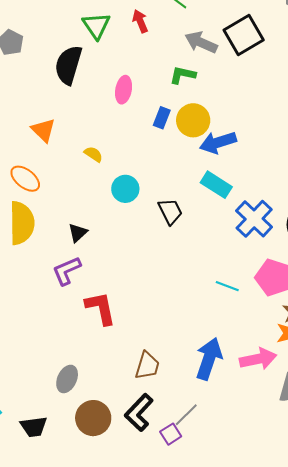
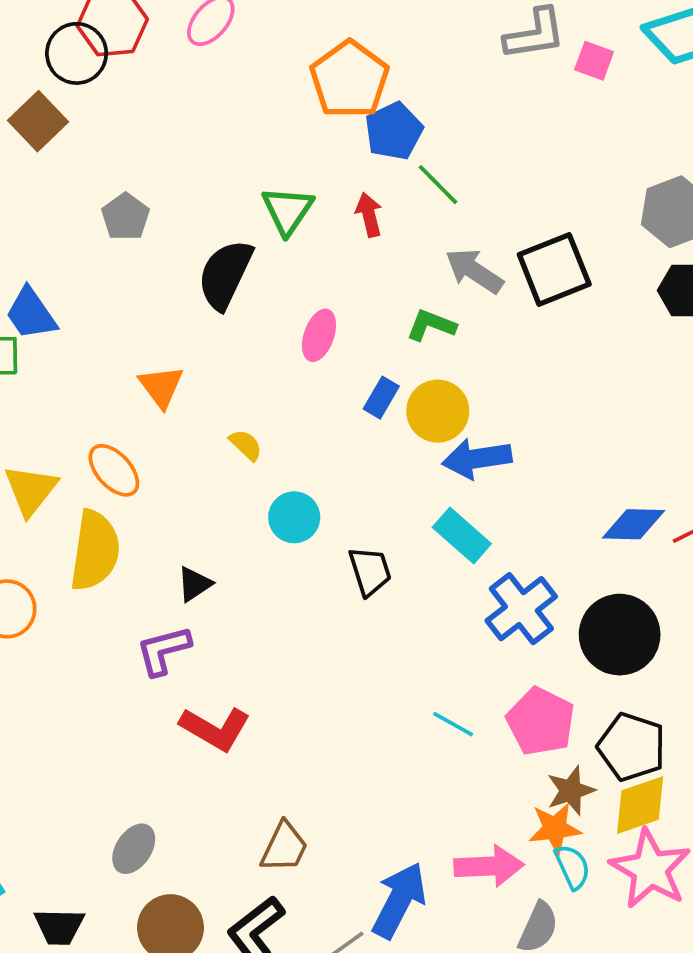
red L-shape: (101, 308) -> (215, 729), turned 123
blue arrow: (209, 359) -> (399, 900), moved

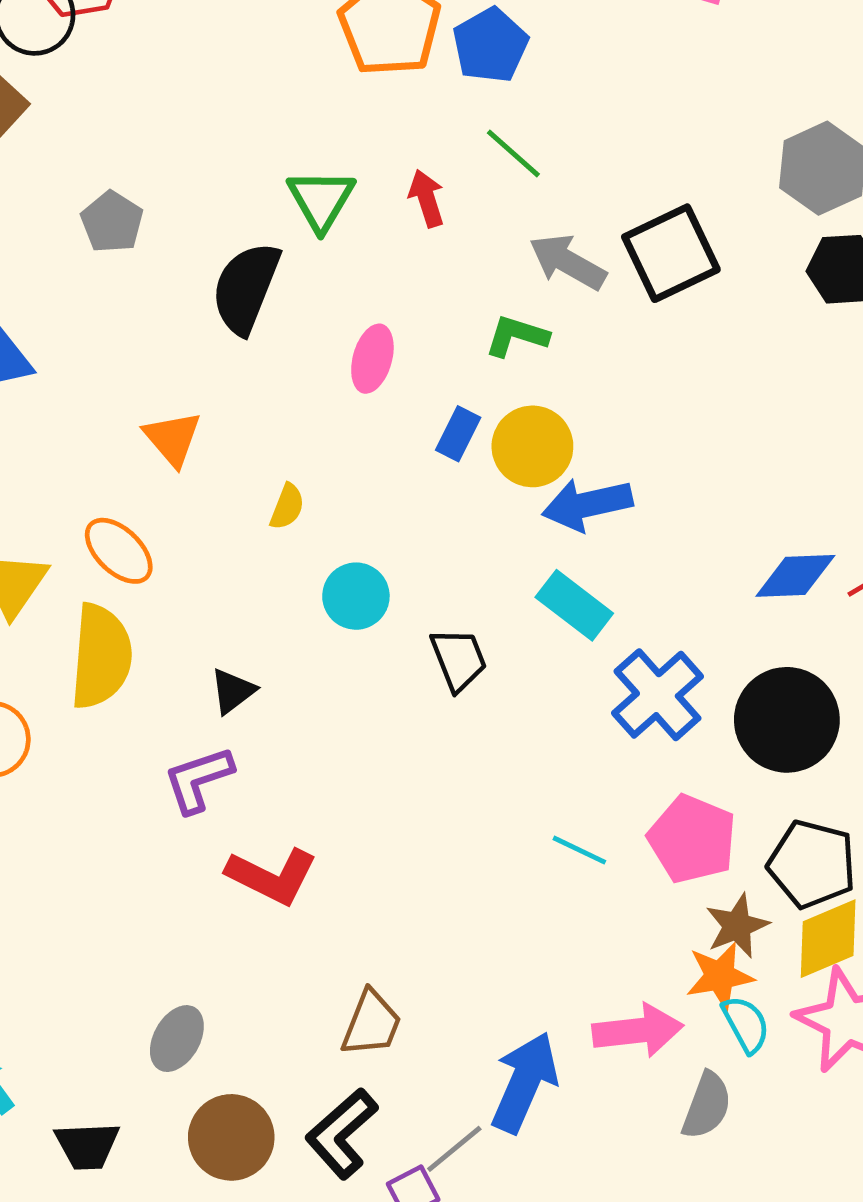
blue pentagon: (394, 131) -> (490, 45), moved
yellow semicircle: (246, 445) -> (287, 507), turned 72

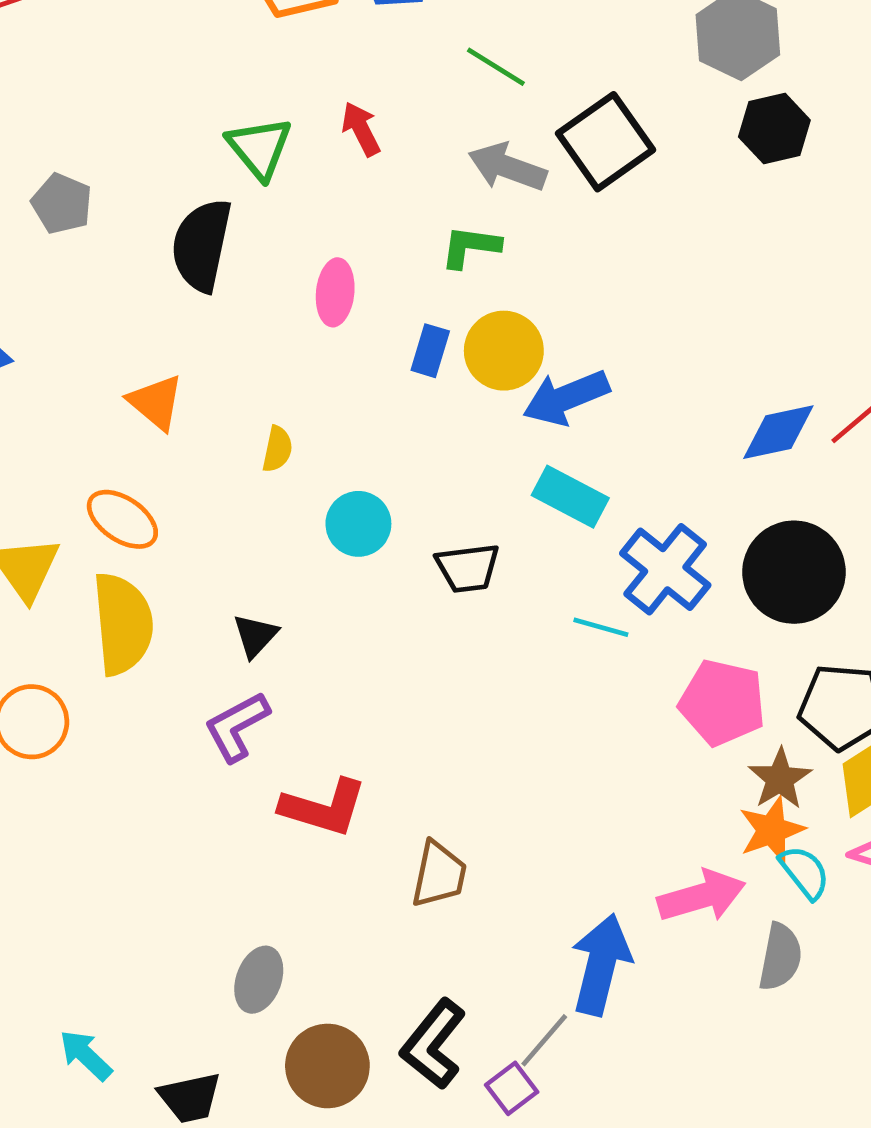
green line: (513, 153) -> (496, 67), moved
black trapezoid: (459, 659) -> (468, 568), turned 114
cyan line: (579, 850) -> (601, 627), moved
brown trapezoid: (371, 1023) -> (439, 874), moved

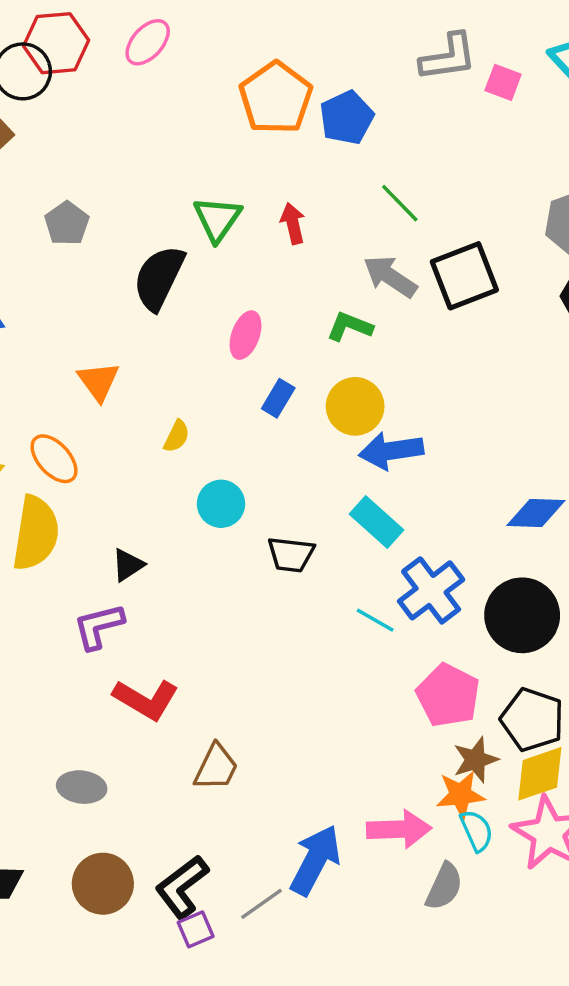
blue rectangle: (430, 351) -> (278, 398), moved
gray ellipse: (259, 980) -> (82, 787), moved, turned 63
purple square: (512, 1088) -> (196, 929), moved

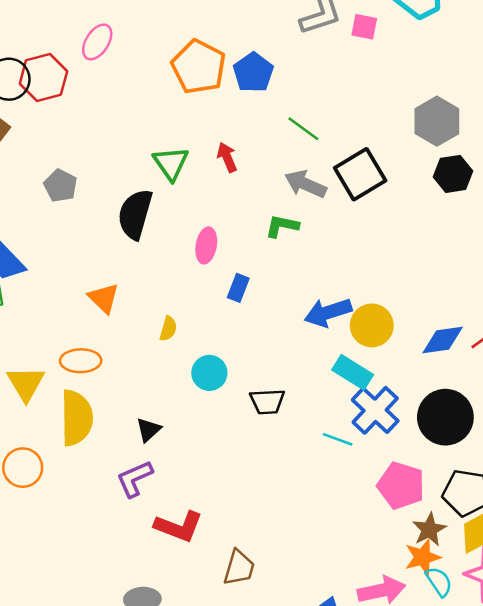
red hexagon: (56, 43) -> (43, 78), moved
yellow circle: (355, 406) -> (372, 325), moved
orange ellipse: (54, 459) -> (81, 361), turned -39
cyan rectangle: (376, 522) -> (353, 372), moved

